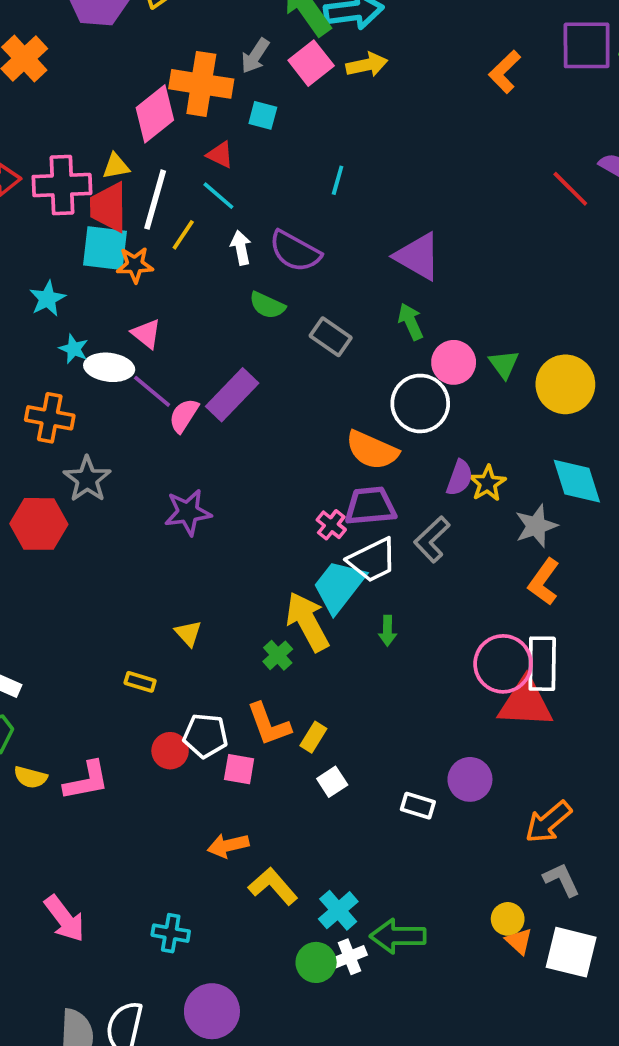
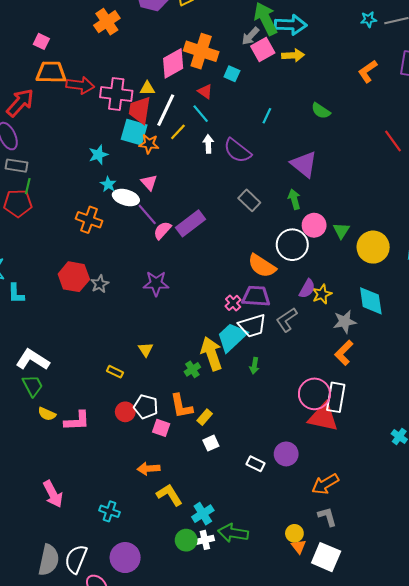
gray arrow: (255, 56) -> (250, 36), moved
green semicircle: (267, 305) -> (321, 111), moved
gray star: (87, 479) -> (100, 284), moved, size x0.7

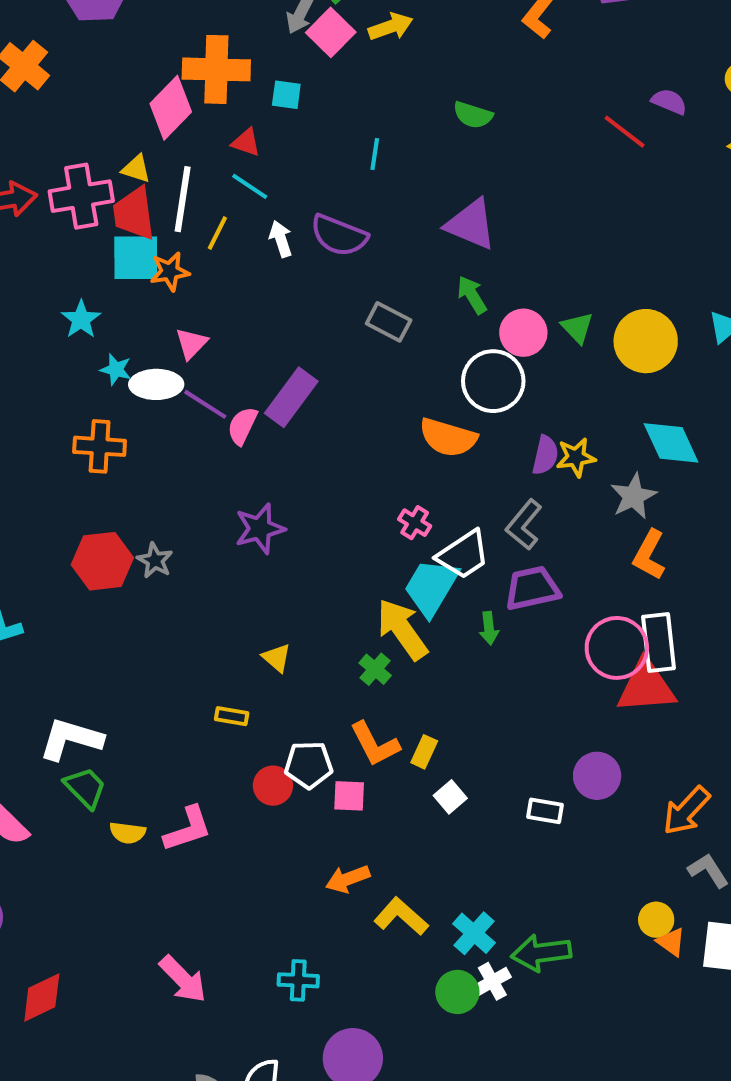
yellow triangle: (147, 88) -> (136, 169), turned 35
pink triangle: (149, 182) -> (191, 344), turned 42
yellow star: (322, 294) -> (576, 457), turned 30
purple trapezoid: (256, 296) -> (532, 588), moved

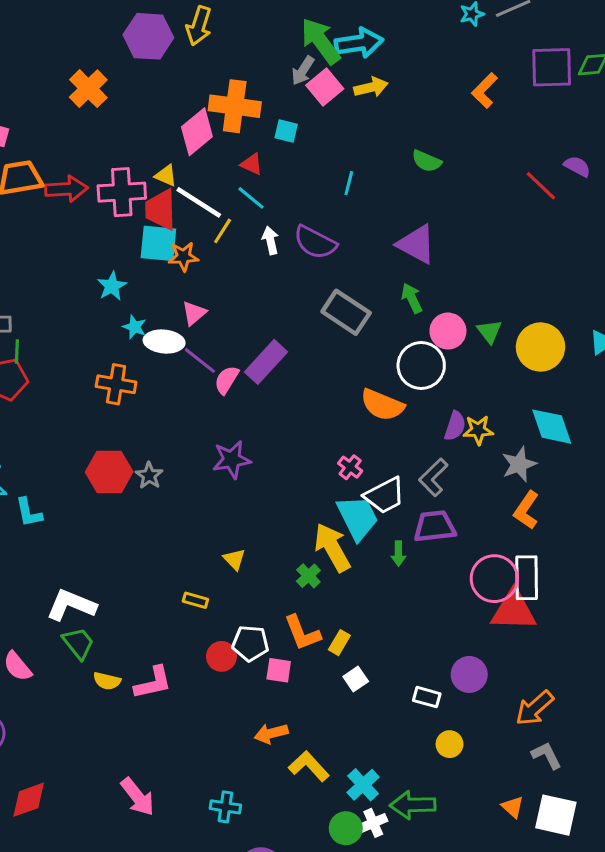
white line: (183, 199) -> (199, 202), turned -72
gray rectangle: (389, 322) -> (346, 312), size x1.4
cyan trapezoid: (431, 587) -> (358, 518), turned 117
yellow circle: (656, 920) -> (450, 744), moved

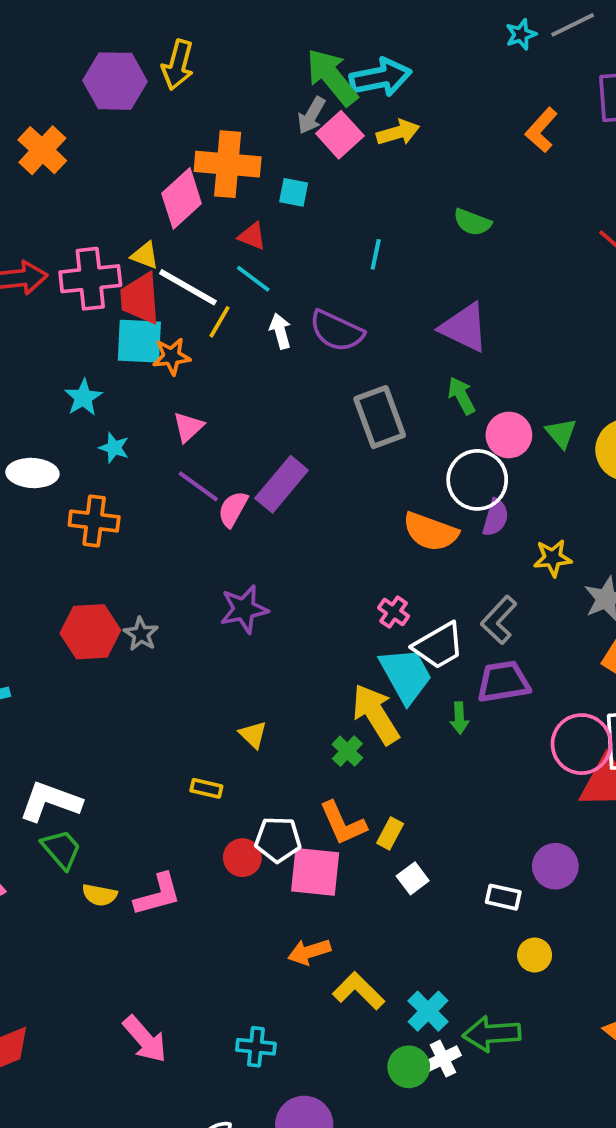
gray rectangle: (346, 312) -> (380, 417), turned 39
white ellipse: (164, 342) -> (32, 473), moved
purple semicircle: (455, 426) -> (495, 517), moved
pink square: (279, 670) -> (315, 872), size x1.6

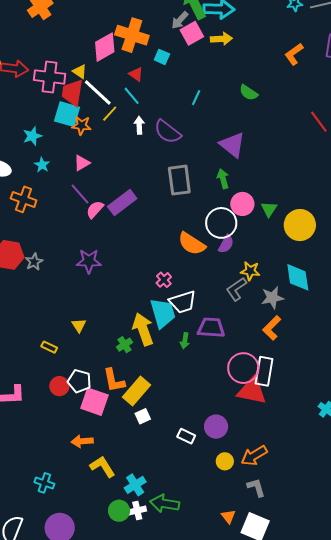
gray L-shape: (499, 620) -> (236, 289), moved
yellow rectangle: (390, 833) -> (137, 391), size x1.8
yellow circle: (535, 955) -> (225, 461), moved

